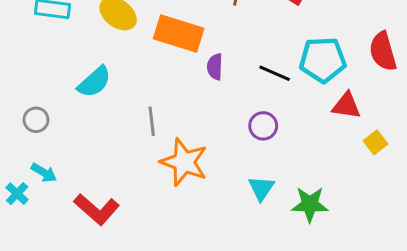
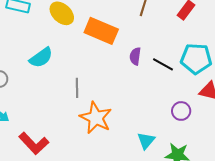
purple semicircle: (215, 67) -> (135, 56), moved
purple circle: (263, 126) -> (181, 111), moved

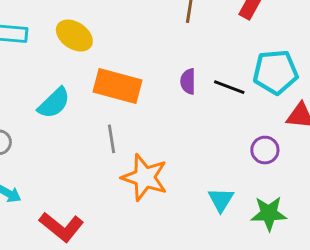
orange rectangle: (101, 31) -> (117, 86), moved

